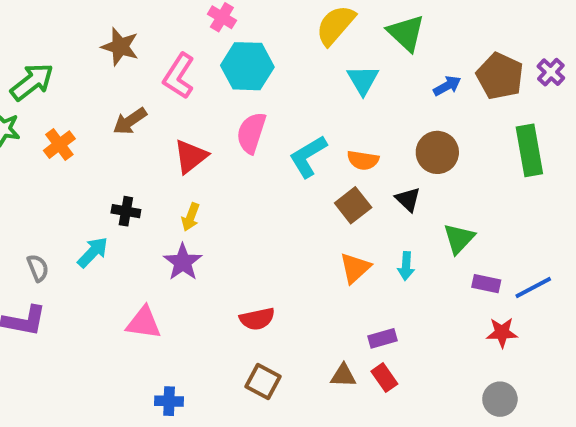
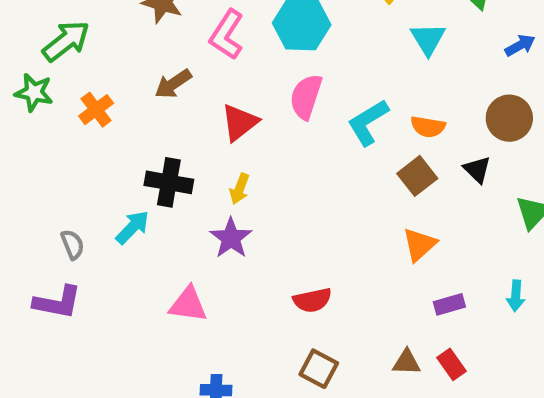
black cross: (126, 211) -> (169, 182), size x1.5
cyan arrow: (406, 266) -> (516, 296), moved
purple rectangle: (382, 338) -> (449, 304), moved

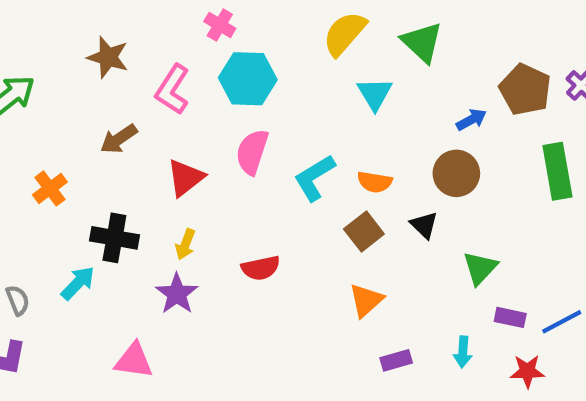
blue arrow: (520, 45) -> (471, 120), moved
orange cross: (96, 110) -> (50, 188), moved
red semicircle: (312, 300) -> (261, 268), moved

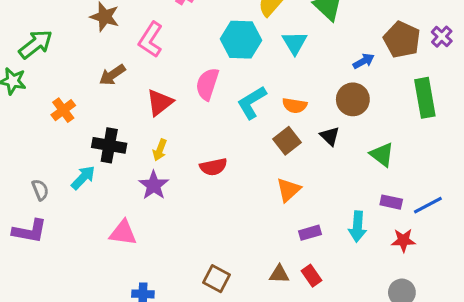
cyan hexagon: (248, 79) -> (241, 40), moved
green triangle: (480, 268) -> (382, 155), moved, turned -36
cyan arrow: (463, 352) -> (357, 227), size x1.4

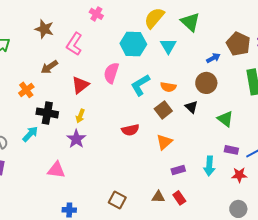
orange cross: (63, 110) -> (26, 90), moved
red semicircle: (213, 167) -> (130, 130), moved

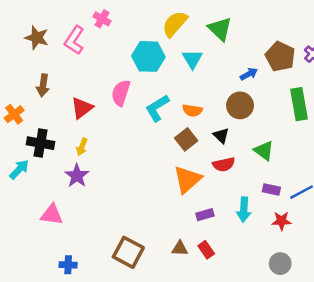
pink L-shape: (74, 44) -> (74, 40), moved
brown arrow: (49, 67) -> (43, 85), turned -48
red semicircle: (130, 130) -> (224, 164), moved
orange triangle: (164, 142) -> (187, 179), size x1.4
brown square: (117, 200) -> (128, 252), size x1.4

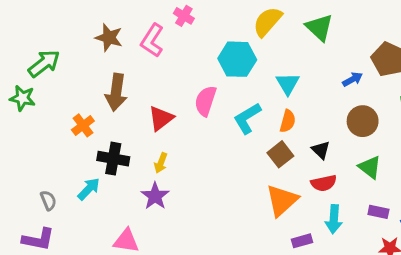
cyan triangle: (192, 59) -> (288, 84), moved
brown arrow: (43, 85) -> (116, 92), size x1.4
brown circle: (240, 105) -> (363, 121), moved
orange semicircle: (192, 110) -> (288, 121), turned -84
cyan arrow: (244, 210) -> (334, 219), moved

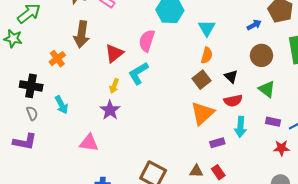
cyan L-shape: (247, 118) -> (138, 73), moved
black cross: (113, 159) -> (31, 86), moved
cyan arrow: (89, 189) -> (62, 105), turned 108

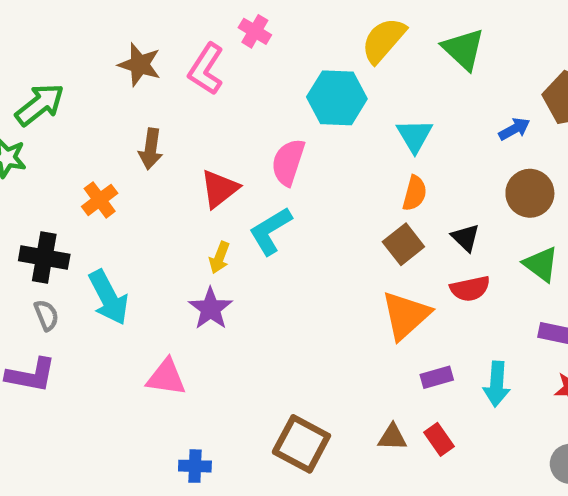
brown arrow: (82, 34) -> (151, 149), size x0.7
cyan arrow: (62, 105) -> (108, 297), size x1.4
cyan arrow: (240, 127) -> (497, 384), moved

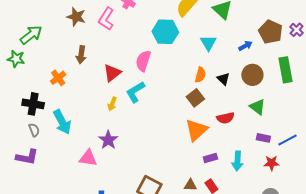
cyan triangle: (415, 136) -> (208, 43), moved
black triangle: (466, 238) -> (223, 79), moved
purple star: (211, 309) -> (108, 140), moved

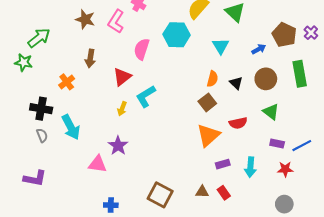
pink semicircle: (143, 61) -> (142, 49), moved
purple L-shape: (27, 157) -> (35, 178), moved

